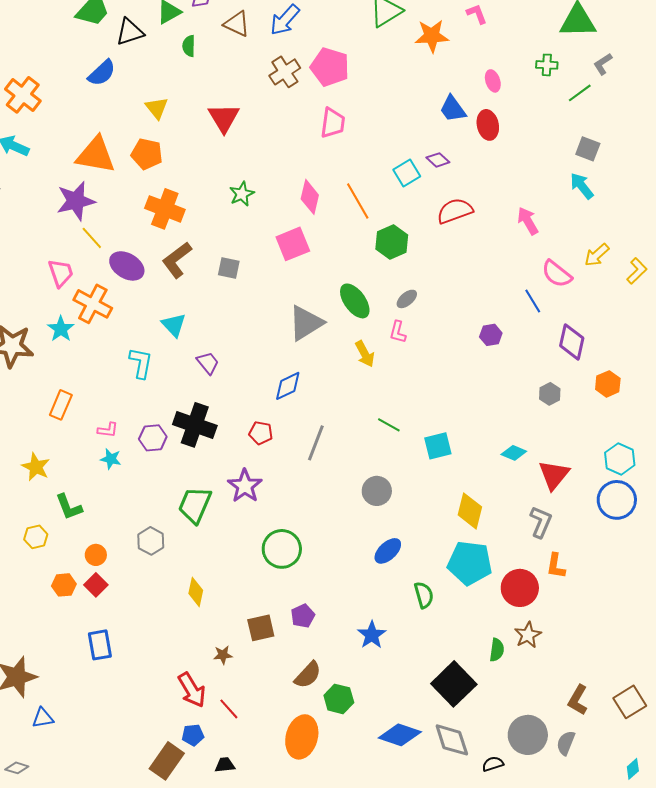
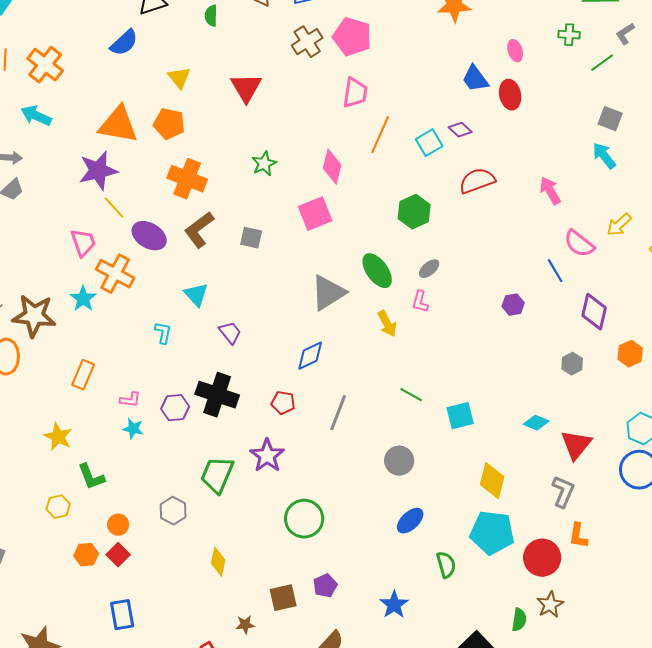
orange line: (358, 201) -> (380, 135), moved, turned 54
cyan L-shape: (141, 363) -> (163, 333), size x0.7

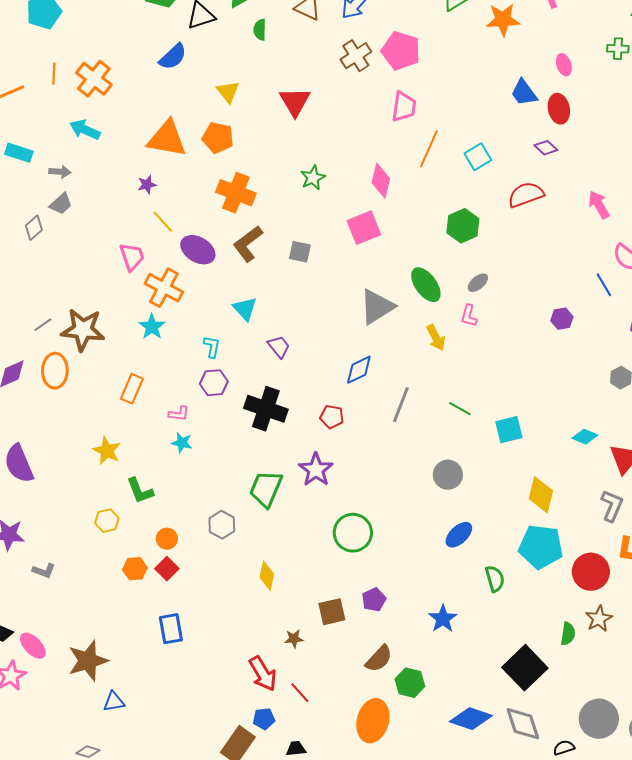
purple diamond: (460, 130) -> (546, 148), moved
purple star: (98, 171) -> (147, 185), size x0.5
cyan star: (83, 299) -> (152, 327), moved
purple hexagon: (175, 408) -> (214, 383), moved
gray line: (338, 413) -> (401, 405), moved

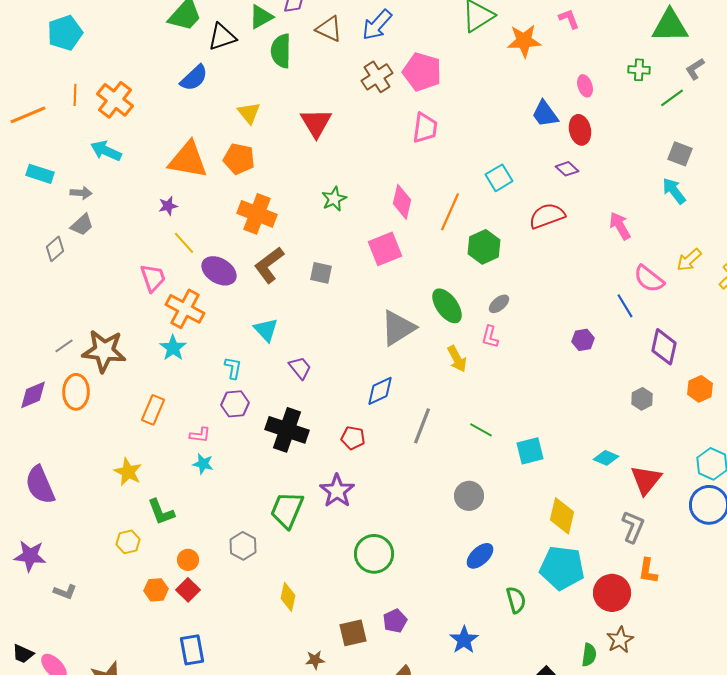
green semicircle: (260, 30) -> (281, 51), size x1.6
orange line: (429, 149) -> (450, 212), moved

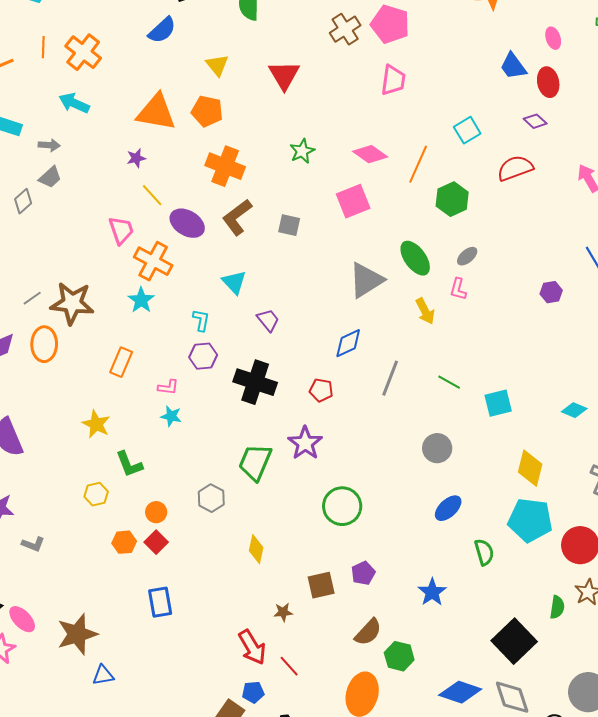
pink diamond: (402, 202) -> (370, 154), turned -68

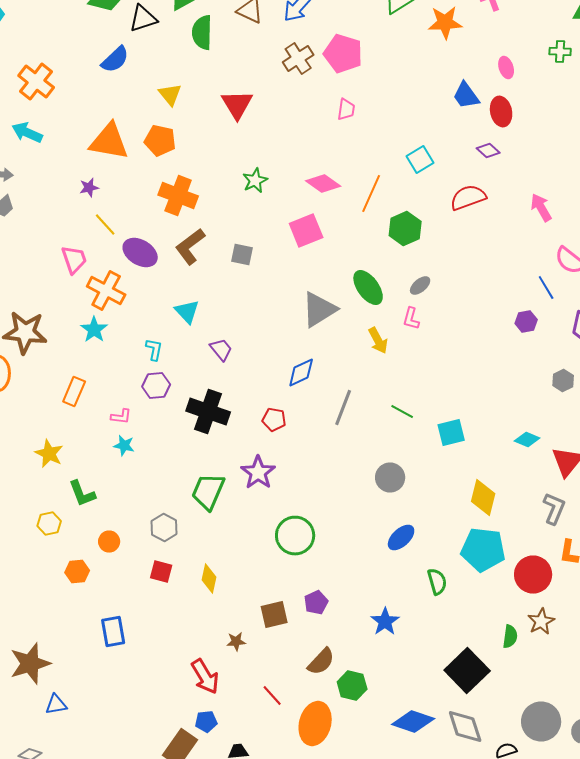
pink trapezoid: (393, 80) -> (346, 110), size x0.7
purple hexagon: (551, 292) -> (526, 322), moved
red square: (156, 542) -> (161, 572), moved, turned -30
red line: (289, 666) -> (272, 696), moved

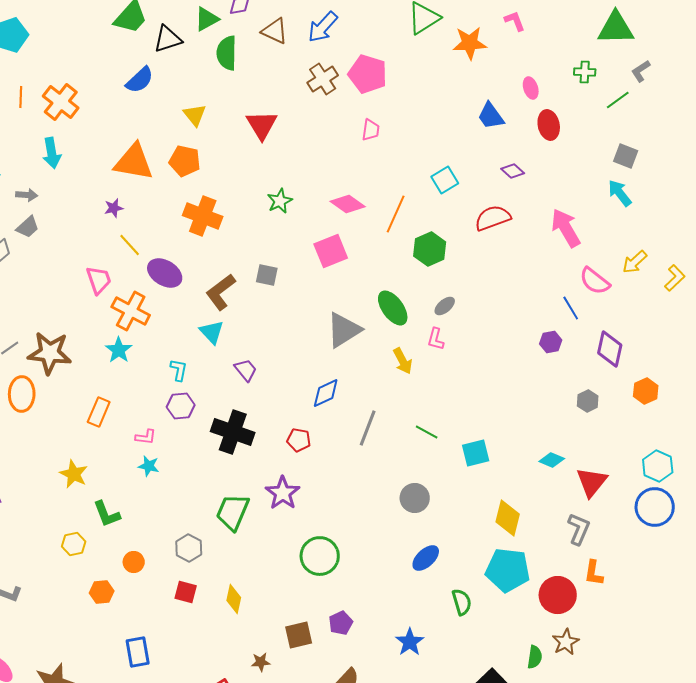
red ellipse: (501, 112) -> (549, 125), moved
cyan arrow: (27, 132) -> (52, 153), turned -124
pink arrow: (541, 208) -> (566, 228), size x1.4
brown L-shape: (190, 246) -> (221, 292), moved

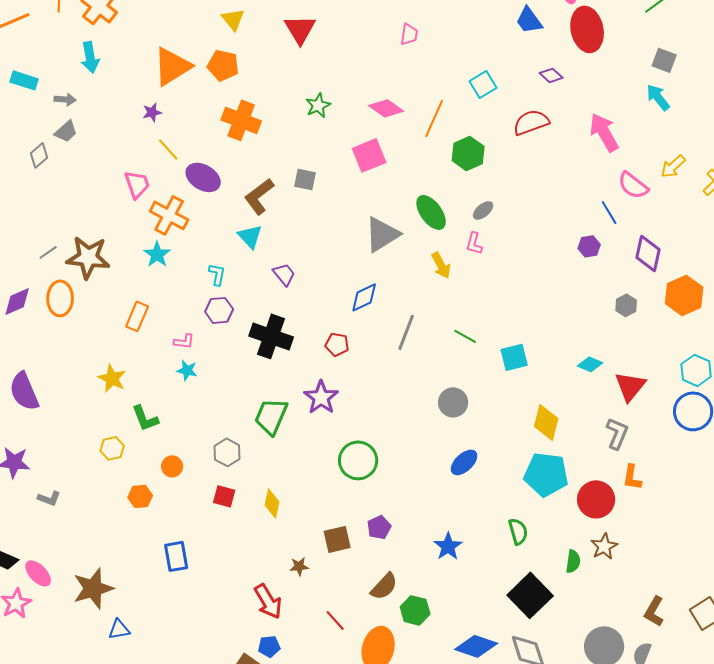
red ellipse: (549, 125) -> (587, 29), size x1.5
orange triangle: (134, 162) -> (172, 66), turned -42
orange hexagon: (646, 391) -> (684, 295), size x1.5
green semicircle: (462, 602) -> (518, 531), moved

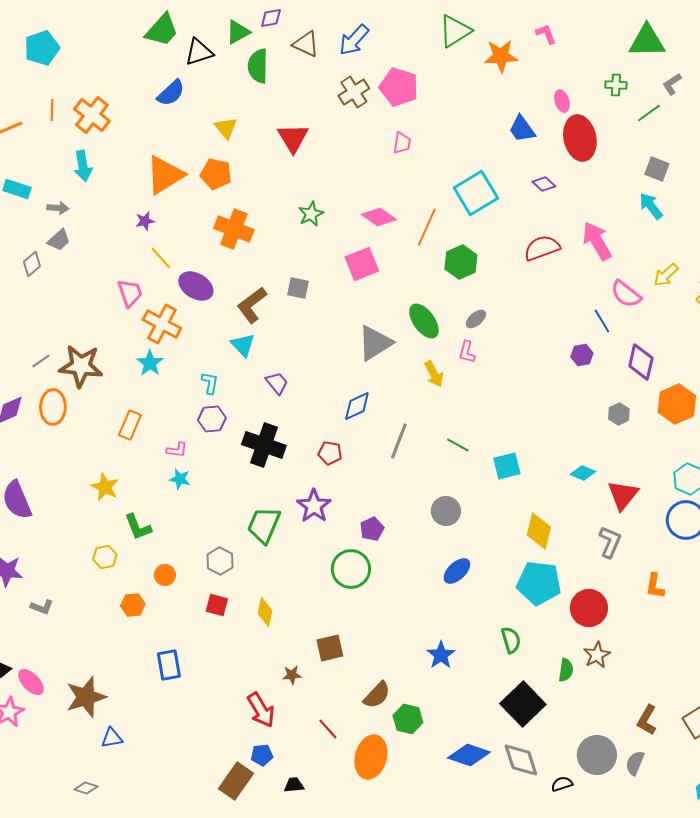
cyan square: (483, 84) -> (476, 193), size x1.6
red semicircle: (531, 122) -> (542, 248), moved
orange L-shape: (632, 477) -> (655, 586), moved
purple pentagon: (379, 527) -> (372, 529), moved

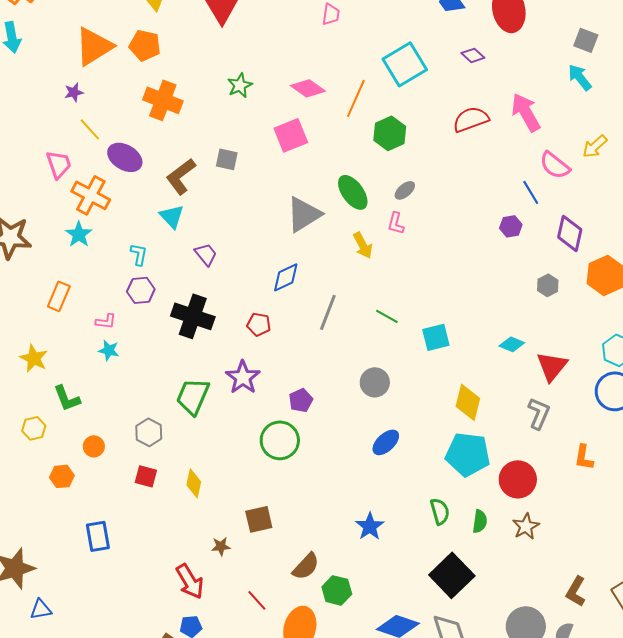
green semicircle: (566, 670) -> (480, 521), moved

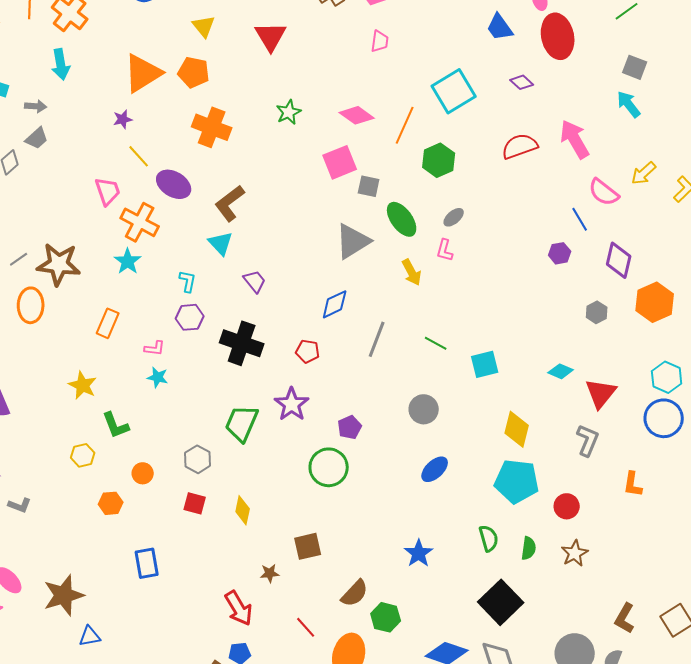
gray square: (227, 159) -> (369, 186), moved
red circle: (518, 479) -> (567, 506), size x0.7

